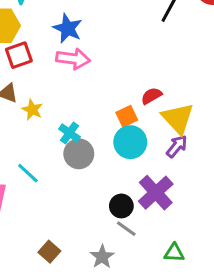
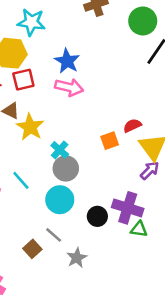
yellow star: (32, 110) -> (30, 127), size x1.5
cyan circle: (130, 142) -> (60, 200), moved
purple cross: (156, 193) -> (128, 208), turned -36
gray line: (126, 229) -> (54, 235), moved
green triangle: (174, 253) -> (139, 229), moved

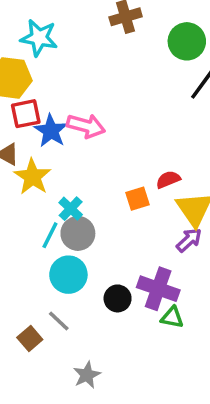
blue star: (67, 61) -> (51, 131), moved
cyan line: (21, 180) -> (50, 235), moved, turned 66
gray star: (77, 258) -> (87, 375), moved

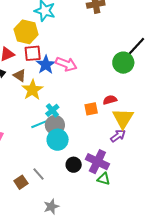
green circle: (187, 41) -> (123, 63), moved
cyan line: (50, 235) -> (39, 124), turned 35
cyan circle: (68, 275) -> (58, 140), moved

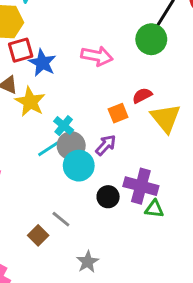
pink arrow: (66, 64) -> (97, 56), moved
purple arrow: (118, 136) -> (106, 145), moved

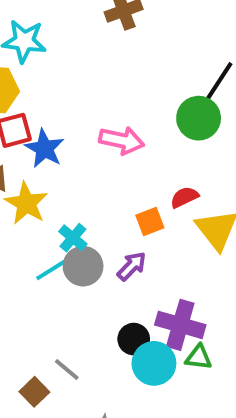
cyan circle: (79, 166) -> (154, 363), moved

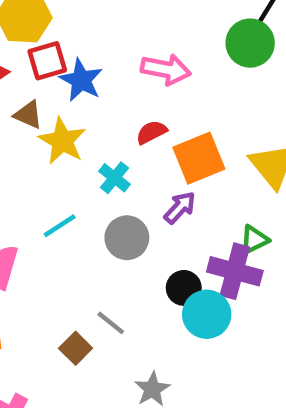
red semicircle: (184, 197) -> (151, 132), moved
orange square: (150, 222) -> (199, 158), size x1.6
gray circle: (83, 266) -> (127, 238), moved
cyan line: (51, 270) -> (60, 226), moved
green triangle: (199, 357) -> (254, 240), moved, turned -32

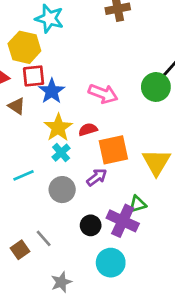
yellow star: (62, 141) -> (58, 128), moved
cyan circle: (207, 314) -> (111, 263), moved

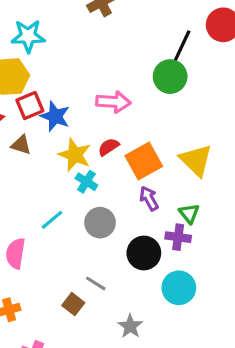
purple arrow: (97, 177) -> (149, 198), moved, turned -65
green triangle: (138, 204) -> (189, 213), turned -36
purple cross: (123, 221) -> (178, 237), size x0.7
black circle: (91, 225) -> (144, 253), size x1.4

